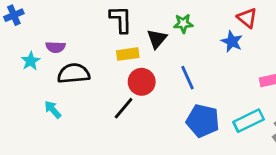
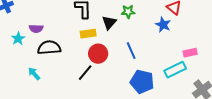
cyan rectangle: (249, 121) -> (175, 70), moved

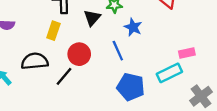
blue star: (163, 25) -> (133, 27), moved
yellow rectangle: (88, 34) -> (53, 31), moved, turned -63
black semicircle: (49, 48) -> (35, 61), moved

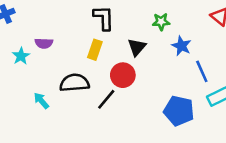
black triangle: (92, 18) -> (137, 47), moved
blue line: (118, 51) -> (202, 71), moved

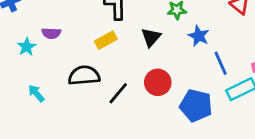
yellow rectangle: (95, 50) -> (106, 40), turned 42
red circle: (123, 75) -> (158, 82), moved
cyan arrow: (41, 101) -> (36, 93), moved

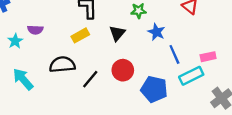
cyan arrow: (36, 93) -> (23, 79), size x1.5

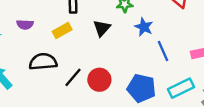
purple semicircle: (35, 30) -> (25, 25), moved
red circle: (123, 70) -> (99, 80), moved
cyan rectangle: (191, 76) -> (181, 88), moved

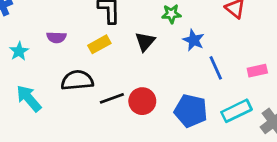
black line: (73, 77) -> (112, 98), turned 30

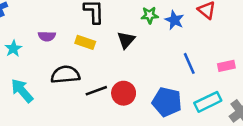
blue star: (194, 40) -> (174, 20), moved
yellow rectangle: (99, 44) -> (85, 42), turned 48

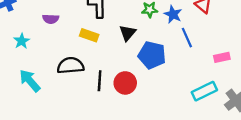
purple semicircle: (47, 36) -> (51, 19), moved
blue line: (189, 63) -> (187, 38), moved
black line: (96, 91) -> (100, 81), turned -66
blue pentagon: (167, 102) -> (152, 55), moved

